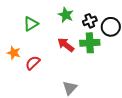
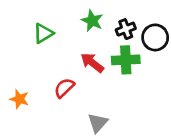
orange star: (14, 53) -> (19, 99), moved
red semicircle: (33, 63) -> (64, 88), moved

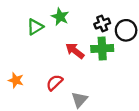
green star: (92, 21) -> (60, 17), moved
red semicircle: (64, 88) -> (54, 83), moved

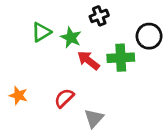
green star: (60, 17) -> (71, 37), moved
black cross: (102, 23) -> (99, 16), moved

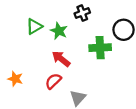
red arrow: (88, 60) -> (61, 59), moved

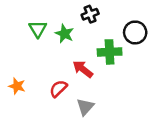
green triangle: (34, 26) -> (38, 29), turned -30
red arrow: (61, 59) -> (83, 69), moved

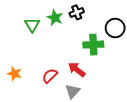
green star: (64, 34) -> (55, 18), moved
red arrow: (83, 69) -> (77, 69), moved

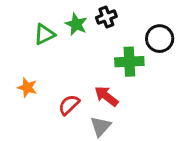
green triangle: (32, 25) -> (44, 34), turned 35
orange star: (15, 74) -> (27, 88), moved

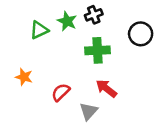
green cross: (129, 62) -> (97, 50), moved
red arrow: (106, 96) -> (106, 88), moved

